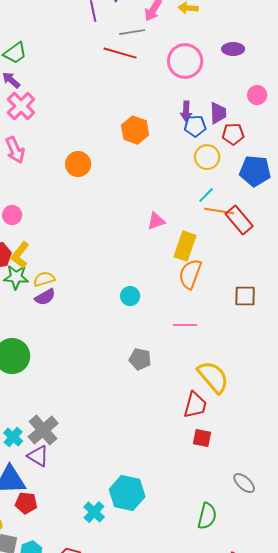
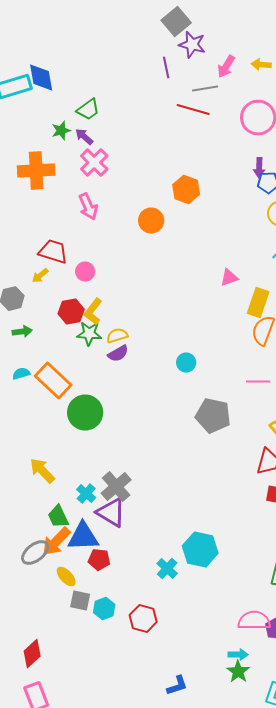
orange hexagon: (135, 130) -> (186, 190), moved
cyan circle: (130, 296) -> (186, 363), moved
gray pentagon: (140, 359) -> (213, 416), size x1.6
purple triangle: (38, 456) -> (111, 513), size x1.4

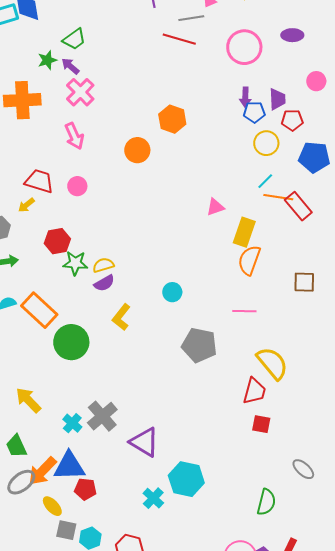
pink circle: (85, 272) -> (77, 186), moved
yellow L-shape: (93, 312) -> (121, 317), moved
purple triangle: (111, 513) -> (144, 442), moved
green trapezoid: (58, 517) -> (16, 446), moved

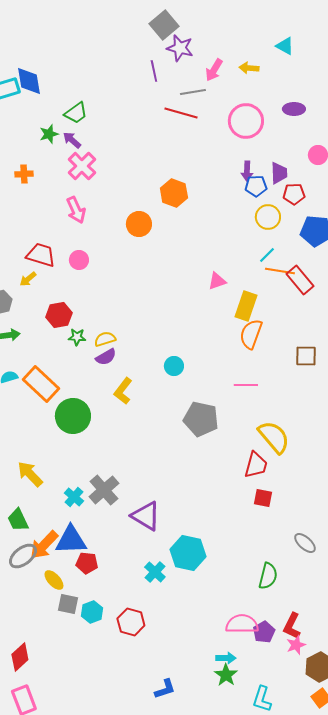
orange cross: (22, 100) -> (24, 174), size x0.5
green star: (75, 263) -> (77, 337), size x0.7

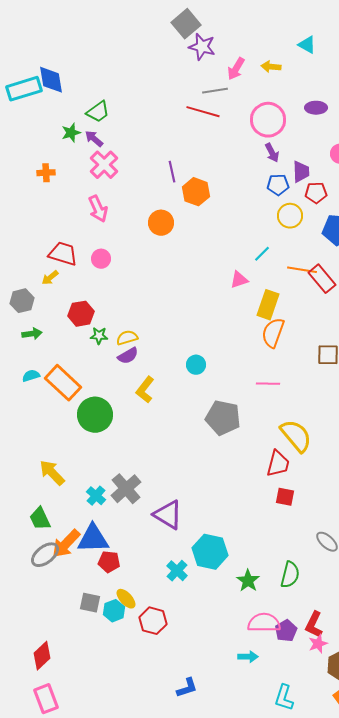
purple line: (154, 71) -> (172, 172), moved
purple arrow: (247, 171) -> (272, 153), moved, turned -30
cyan line: (267, 255) -> (262, 254), moved
yellow ellipse: (54, 580) -> (126, 599), moved
green star: (226, 675) -> (248, 581), moved

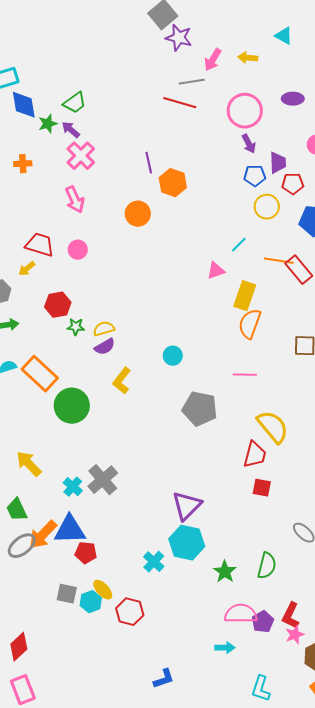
blue diamond: (51, 80) -> (24, 105), moved
purple triangle: (168, 515) -> (187, 506), moved, turned 44

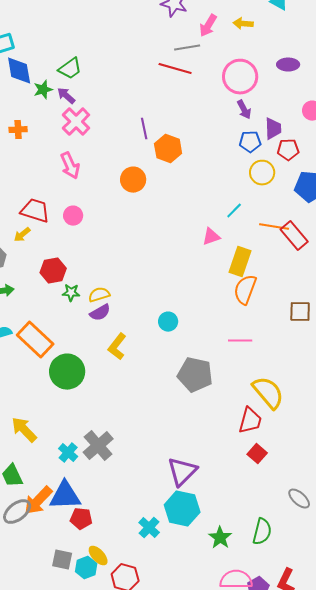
red square: (262, 488) -> (257, 454), turned 30

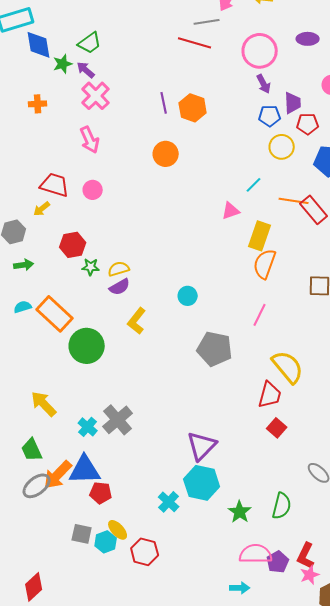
orange hexagon: (168, 149) -> (193, 108), moved
orange circle: (133, 180) -> (166, 154), moved
pink line: (240, 341) -> (260, 315), turned -65

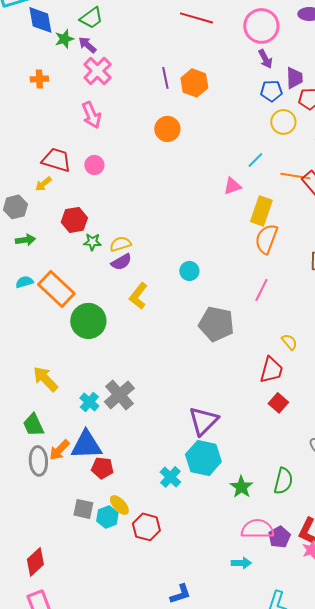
yellow semicircle: (288, 367) -> (289, 342), size x0.5
orange arrow: (58, 475) -> (59, 450), size x0.7
gray ellipse: (37, 486) -> (38, 461), turned -56

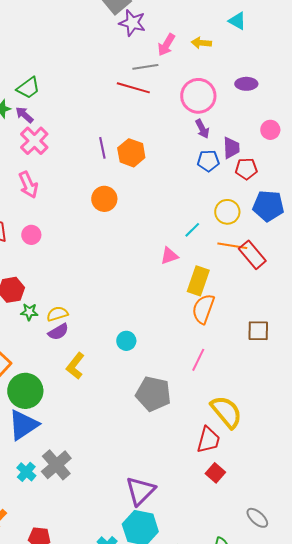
yellow circle: (283, 122) -> (227, 212), moved
yellow semicircle: (289, 342) -> (226, 412), size x2.0
blue triangle: (86, 445) -> (23, 425), moved, turned -32

